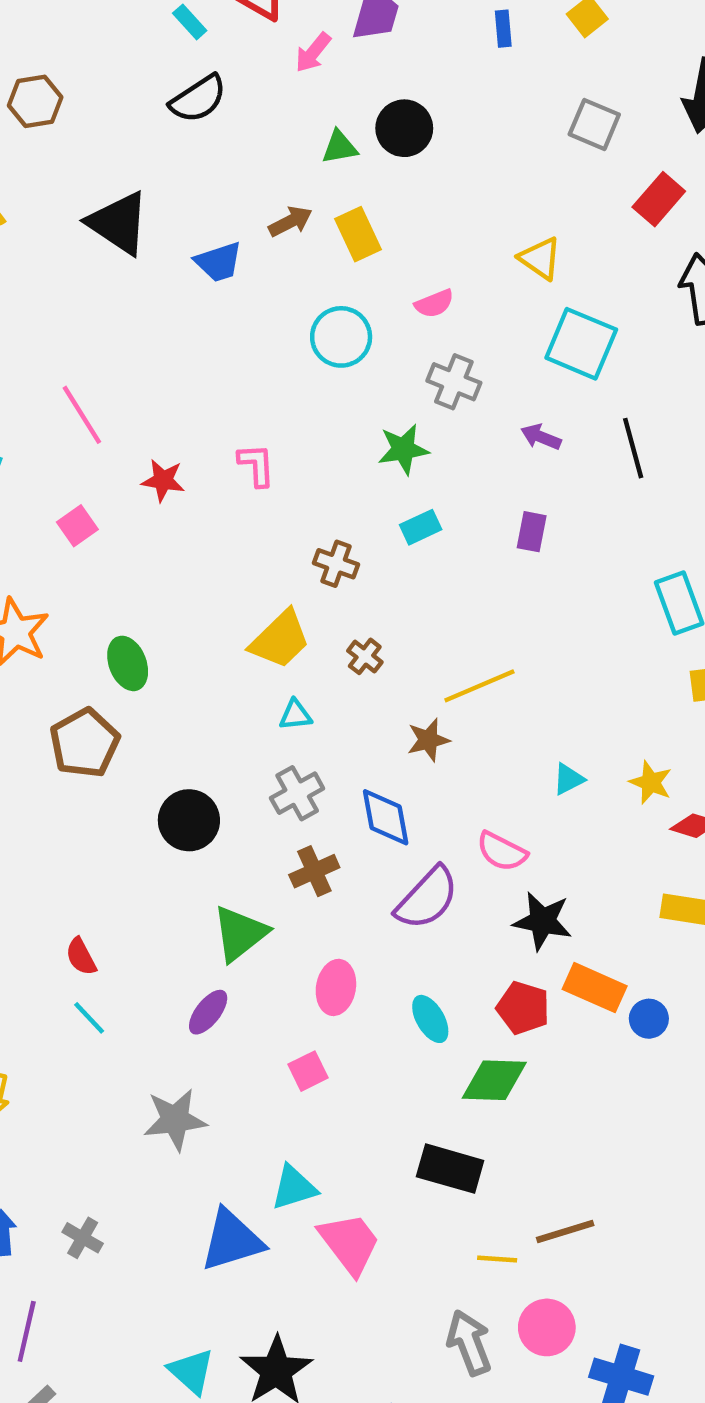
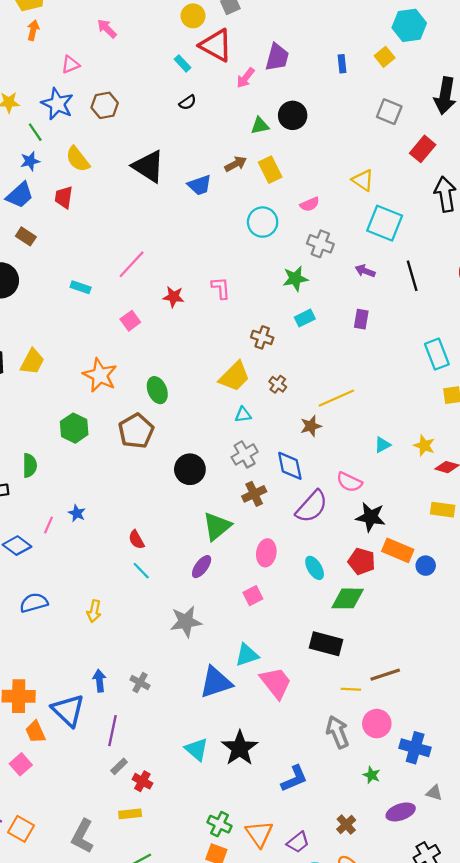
black semicircle: (198, 99) -> (188, 102), size x0.6
pink line: (82, 415) -> (132, 264), turned 76

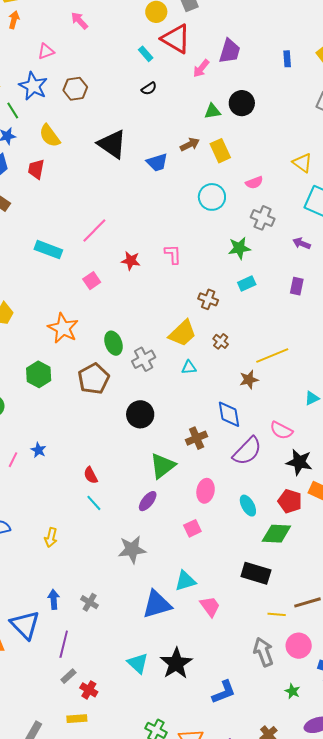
cyan rectangle: (81, 287) -> (48, 250), size x1.5
gray cross: (245, 454) -> (144, 359), moved
pink trapezoid: (276, 683) -> (210, 606), size x0.7

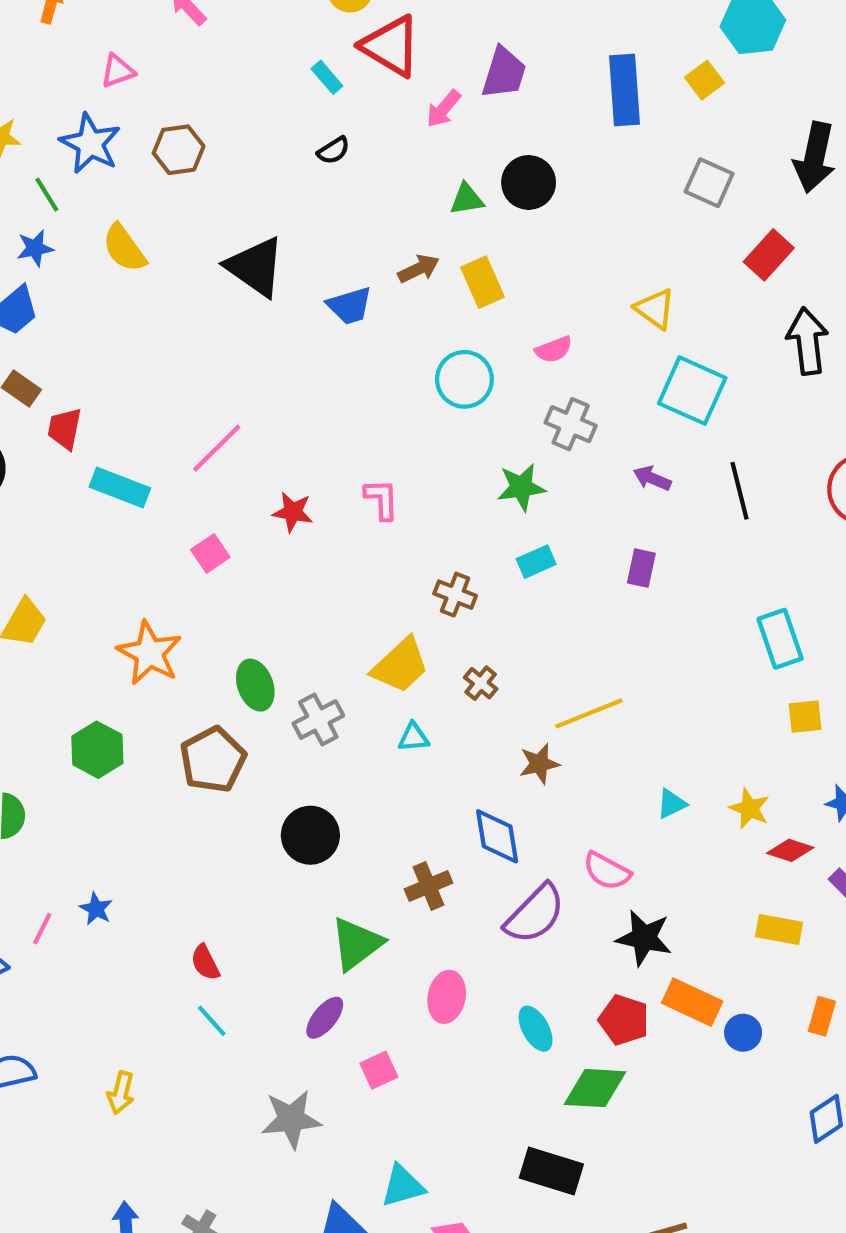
blue rectangle: (287, 59) -> (625, 90), size x2.0
red trapezoid: (36, 169) -> (65, 429), moved
pink square: (192, 528) -> (379, 1070), moved

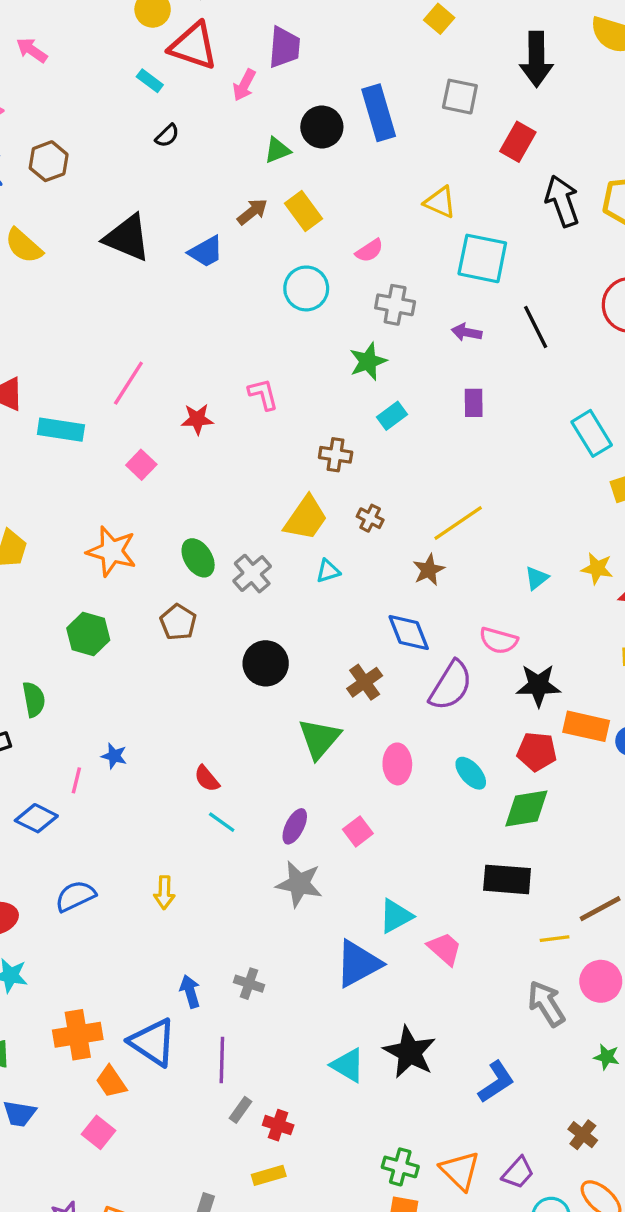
blue rectangle: (625, 90) -> (379, 113), moved
brown pentagon: (213, 760) -> (178, 622), size x0.7
purple ellipse: (325, 1018) -> (295, 826), moved
gray star: (291, 1119) -> (299, 884), turned 30

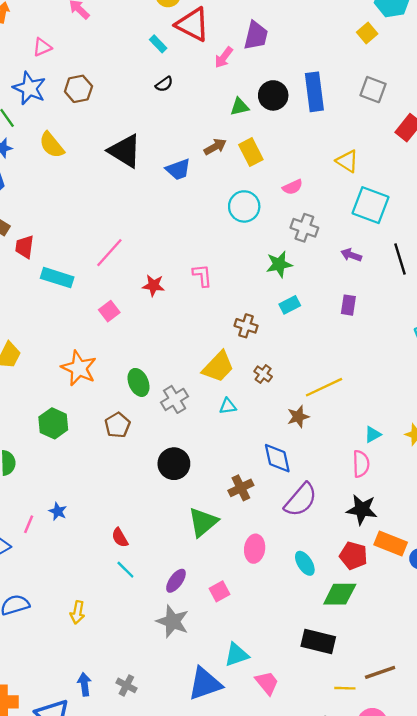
pink semicircle: (499, 640) -> (361, 464), moved, turned -116

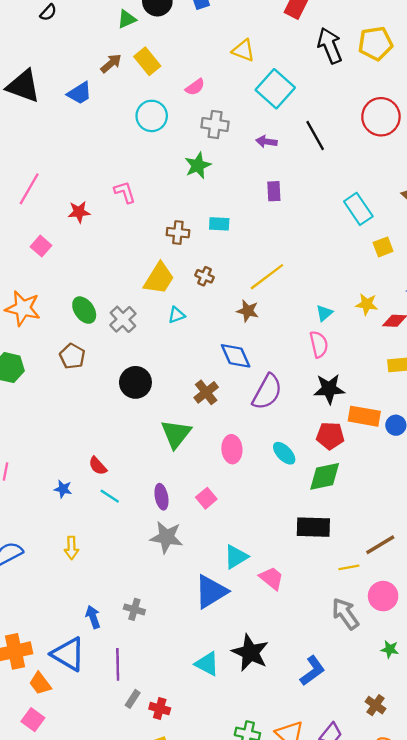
cyan square: (371, 205) -> (275, 89), turned 33
cyan rectangle: (290, 305) -> (219, 224), moved, turned 42
brown star: (298, 417) -> (248, 311), turned -30
blue star: (58, 511) -> (63, 489), moved
purple ellipse: (176, 581) -> (161, 497), turned -35

